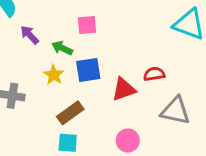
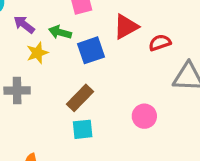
yellow star: (54, 75) -> (37, 53), moved, turned 30
red triangle: (124, 89) -> (126, 27), moved

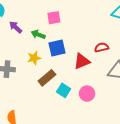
red triangle: (126, 27) -> (82, 61), moved
yellow star: (37, 53) -> (34, 58), moved
cyan square: (83, 129) -> (64, 90), moved, turned 32

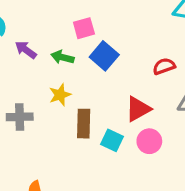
blue square: (57, 48) -> (104, 56), moved, turned -30
red triangle: (82, 61) -> (138, 109), moved
brown rectangle: (47, 78) -> (84, 124), turned -42

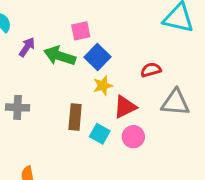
purple arrow: (26, 50) -> (27, 47), turned 84
green arrow: (62, 57) -> (60, 56), size x1.5
yellow star: (60, 95) -> (103, 86), moved

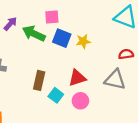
blue square: (97, 57) -> (62, 38), turned -30
red semicircle: (151, 70) -> (126, 54), moved
yellow star: (103, 86) -> (83, 41), moved

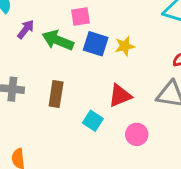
brown rectangle: (39, 80) -> (56, 94), moved
pink circle: (80, 101) -> (137, 134), moved

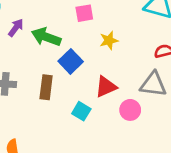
pink square: (81, 17) -> (84, 13), moved
blue square: (96, 44) -> (71, 61), moved, turned 30
pink circle: (137, 134) -> (130, 110), moved

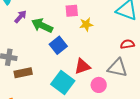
yellow star: (109, 40) -> (86, 24), moved
brown rectangle: (46, 87) -> (23, 73), moved, turned 66
cyan square: (81, 111) -> (63, 82), size x1.6

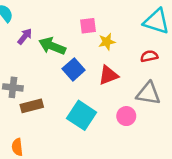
red semicircle: (127, 44) -> (149, 56), moved
red triangle: (82, 66) -> (108, 75), moved

